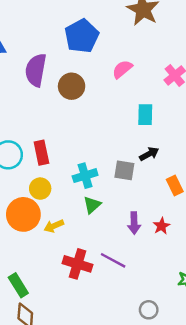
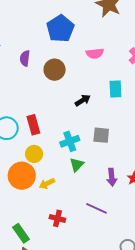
pink semicircle: (122, 69) -> (95, 53), turned -144
purple semicircle: (36, 70) -> (25, 58), size x0.6
black arrow: (149, 154) -> (83, 100), moved
red cross: (77, 264) -> (57, 218), moved, size x0.7

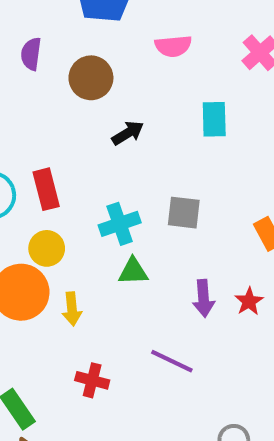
black arrow: (83, 100) -> (128, 133), moved
green triangle: (77, 165) -> (133, 271), turned 42
yellow arrow: (47, 184) -> (72, 309), turned -70

